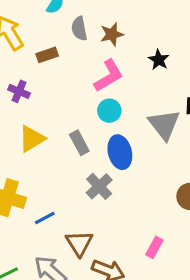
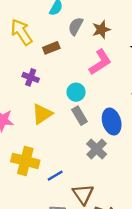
gray semicircle: (79, 29) -> (76, 26), turned 42
cyan circle: (109, 111) -> (76, 92), moved

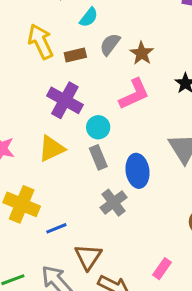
brown star: (101, 30) -> (142, 53), turned -30
brown rectangle: (51, 48) -> (75, 55), moved
purple cross: (31, 77) -> (65, 100), moved, size x1.6

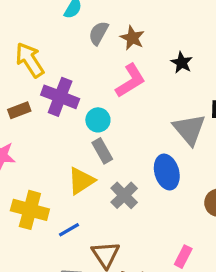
yellow arrow: (41, 42) -> (30, 60), moved
brown rectangle: (75, 55) -> (19, 110), moved
yellow triangle: (52, 149) -> (81, 181), moved
blue ellipse: (138, 171) -> (167, 172), moved

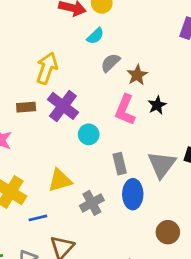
yellow arrow: (30, 60) -> (47, 68), turned 36
black star: (182, 63) -> (157, 105), moved
pink L-shape: (130, 81) -> (125, 110), turned 128
gray rectangle: (102, 151) -> (120, 164), moved

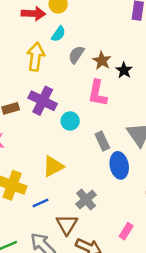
yellow arrow: (47, 68) -> (36, 57), moved
black star: (157, 105) -> (124, 70), moved
gray cross: (92, 203) -> (86, 199), moved

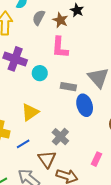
black star: (124, 70) -> (77, 10), moved
gray rectangle: (102, 141) -> (68, 87), turned -49

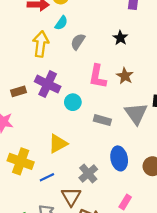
brown star: (60, 20) -> (125, 76), moved
blue ellipse: (85, 105) -> (119, 158), moved

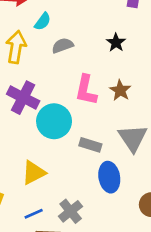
gray semicircle: (78, 42) -> (63, 46), turned 35
cyan circle: (73, 102) -> (54, 121), size x1.6
blue ellipse: (119, 158) -> (109, 177), moved
blue line: (47, 177) -> (34, 214), moved

